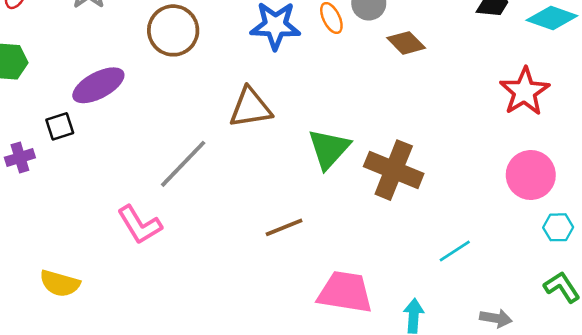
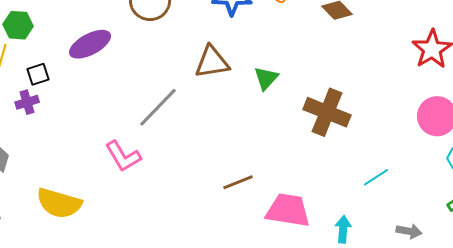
black square: (60, 126) -> (38, 74), moved
green triangle: (329, 149) -> (266, 78), moved, size x0.7
brown line: (284, 227) -> (238, 182), moved
yellow semicircle: (60, 283) -> (59, 203), size x1.4

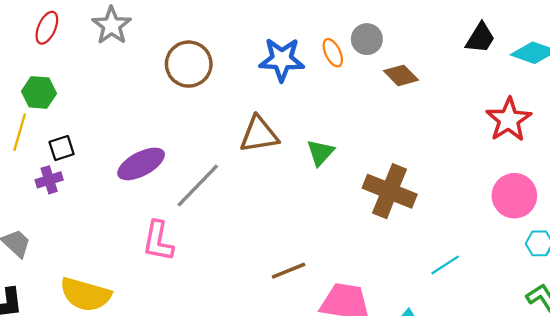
purple ellipse: (90, 44) -> (141, 164), moved
pink L-shape: (123, 156) -> (158, 241), turned 42

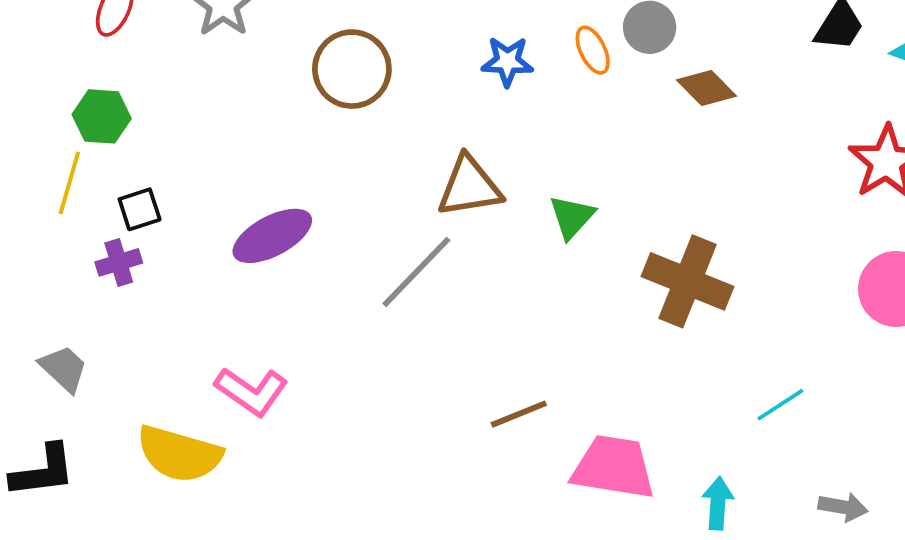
blue star: (282, 60) -> (507, 61), size x0.7
gray line: (198, 185) -> (416, 272), moved
pink L-shape: (158, 241) -> (251, 391), moved, turned -66

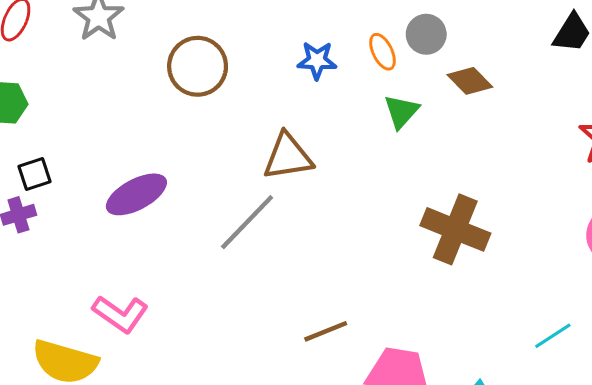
green triangle: (572, 217) -> (401, 111), moved
cyan line: (780, 405) -> (553, 336), moved

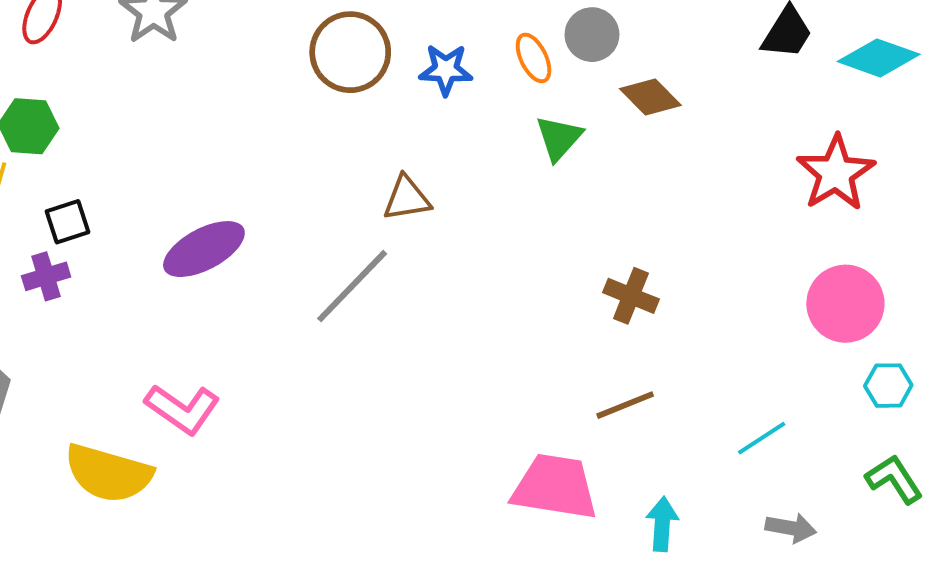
brown circle: (198, 66) -> (350, 52), moved
brown triangle: (288, 157) -> (407, 198), size x0.7
brown cross: (455, 229) -> (631, 296), size x0.6
brown line: (326, 331) -> (625, 405), moved

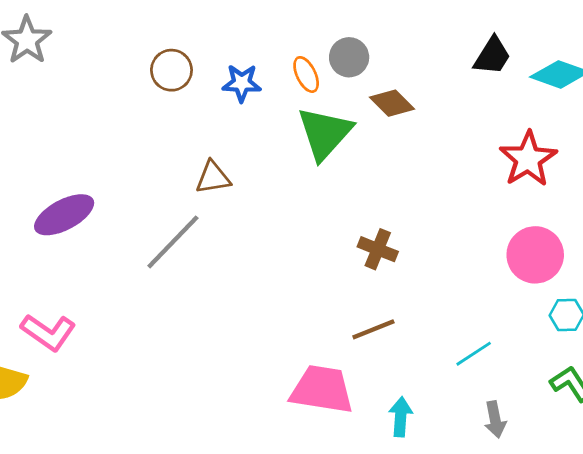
brown circle: (350, 52) -> (171, 70), size x0.7
green triangle: (559, 138) -> (325, 133), size x1.6
gray arrow: (791, 528) -> (495, 420), turned 69

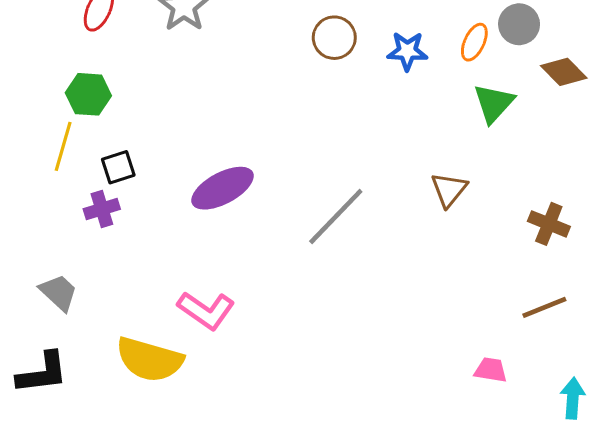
orange ellipse: (306, 74) -> (474, 42), turned 51
green triangle: (325, 133) -> (494, 103), size x0.7
brown triangle: (213, 178) -> (449, 190), moved, turned -42
pink trapezoid: (322, 389) -> (491, 370), size x0.5

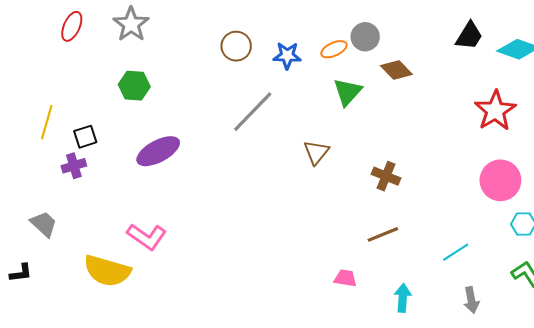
orange ellipse: (474, 42) -> (334, 49), turned 40
green hexagon: (88, 94) -> (134, 86), moved
gray line: (336, 216) -> (253, 112), moved
black L-shape: (42, 373) -> (21, 273), moved, size x0.6

